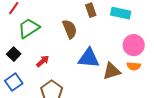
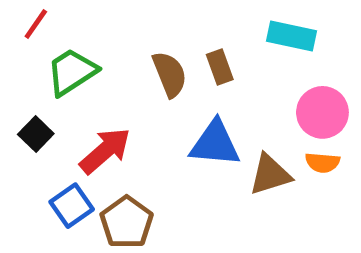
brown rectangle: (91, 10) -> (220, 67), moved
red arrow: (43, 61) -> (105, 151), size x1.6
blue square: (14, 82) -> (72, 206), moved

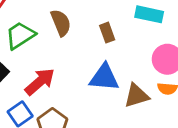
brown semicircle: (170, 74) -> (61, 23), moved

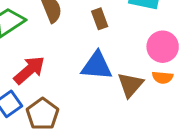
brown triangle: (136, 96) -> (130, 85), turned -32

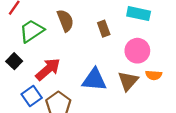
pink circle: (163, 47) -> (137, 51), moved
blue triangle: (97, 66) -> (94, 80), moved

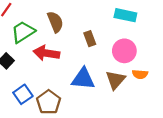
brown rectangle: (104, 29) -> (90, 39), moved
red arrow: (48, 69) -> (46, 53), moved, turned -130

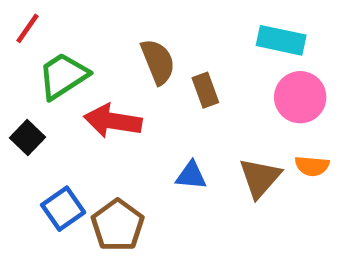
brown semicircle: (55, 22) -> (158, 62), moved
pink circle: (124, 51) -> (300, 97), moved
blue triangle: (83, 79) -> (191, 175), size x0.6

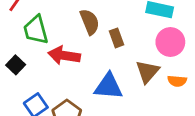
green trapezoid: (63, 76) -> (36, 30), turned -72
blue triangle: (191, 175) -> (108, 86), size x1.6
brown triangle: (260, 178) -> (147, 72), moved

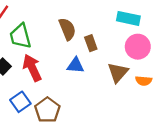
red arrow: (64, 55) -> (32, 68), moved, turned 56
blue triangle: (108, 86) -> (76, 65), moved, size x0.7

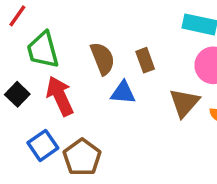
brown semicircle: (67, 29) -> (103, 59), moved

